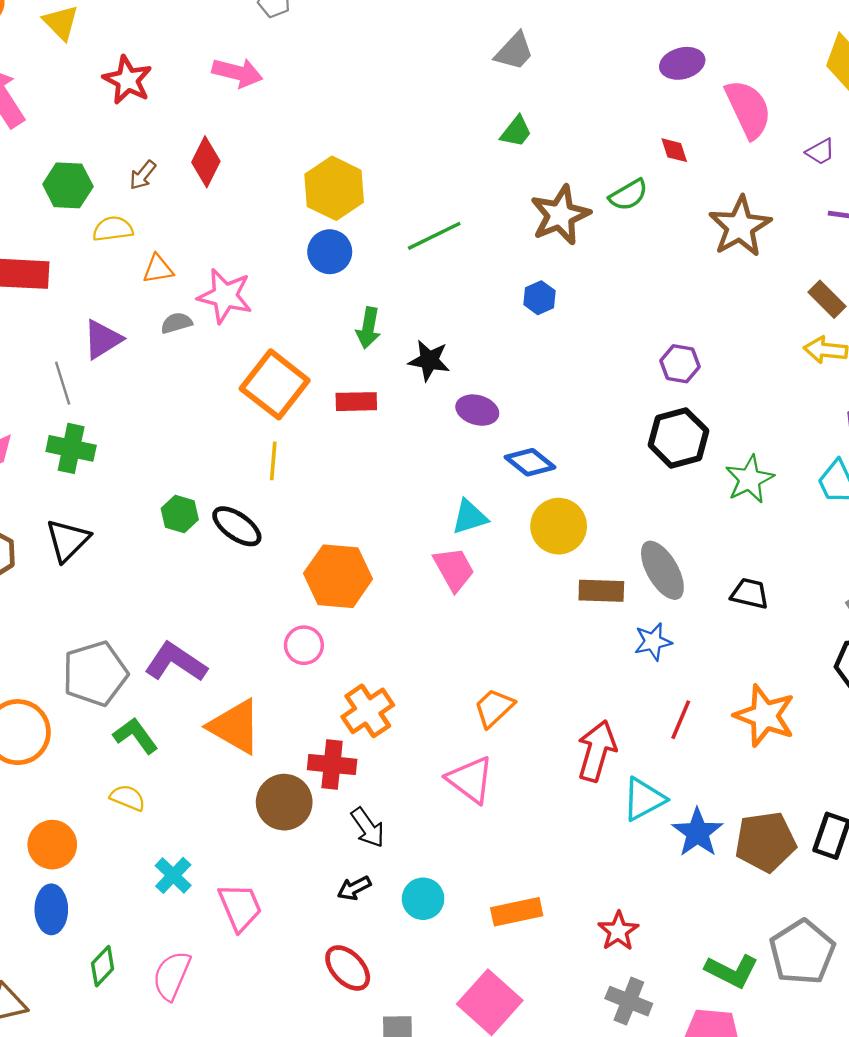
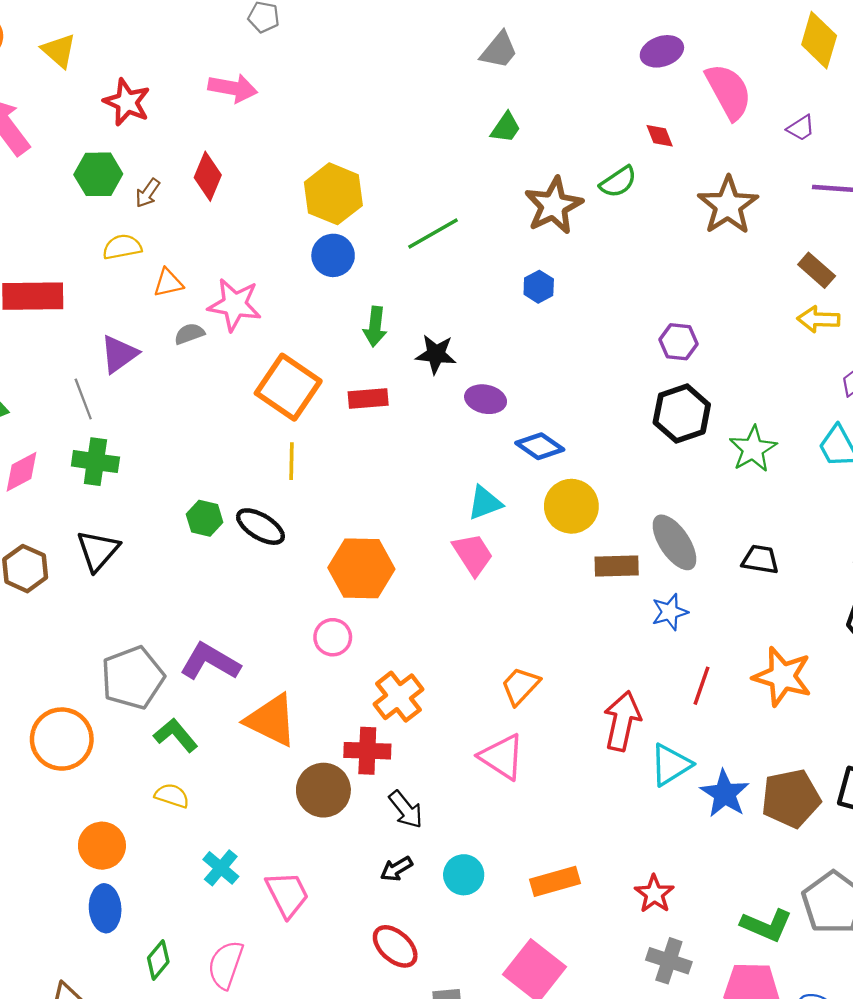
green hexagon: (68, 185) -> (98, 174), moved

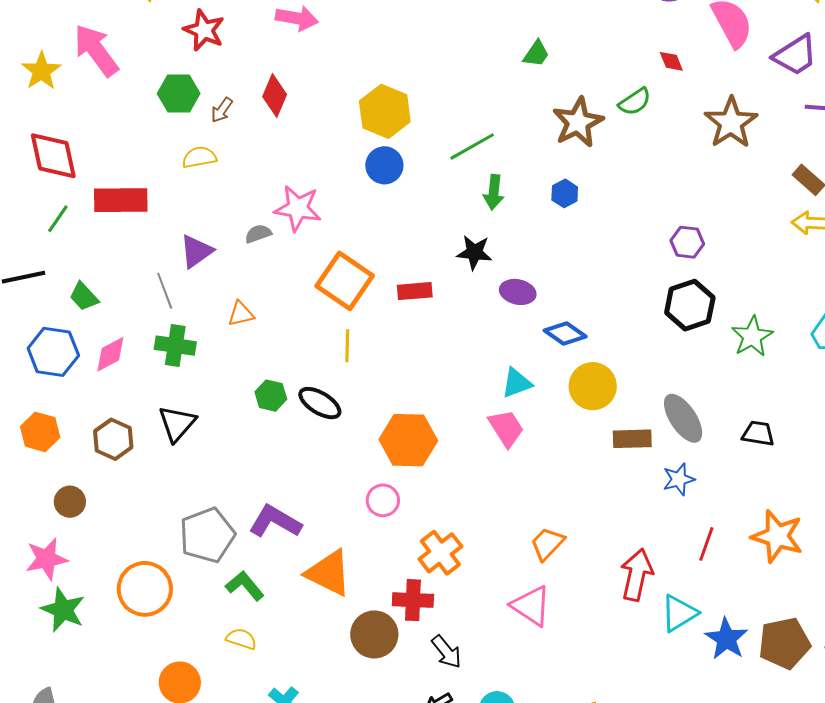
purple trapezoid: (801, 128) -> (795, 55), size x1.8
orange triangle: (168, 283) -> (241, 314), moved
green arrow: (375, 327) -> (494, 192), moved

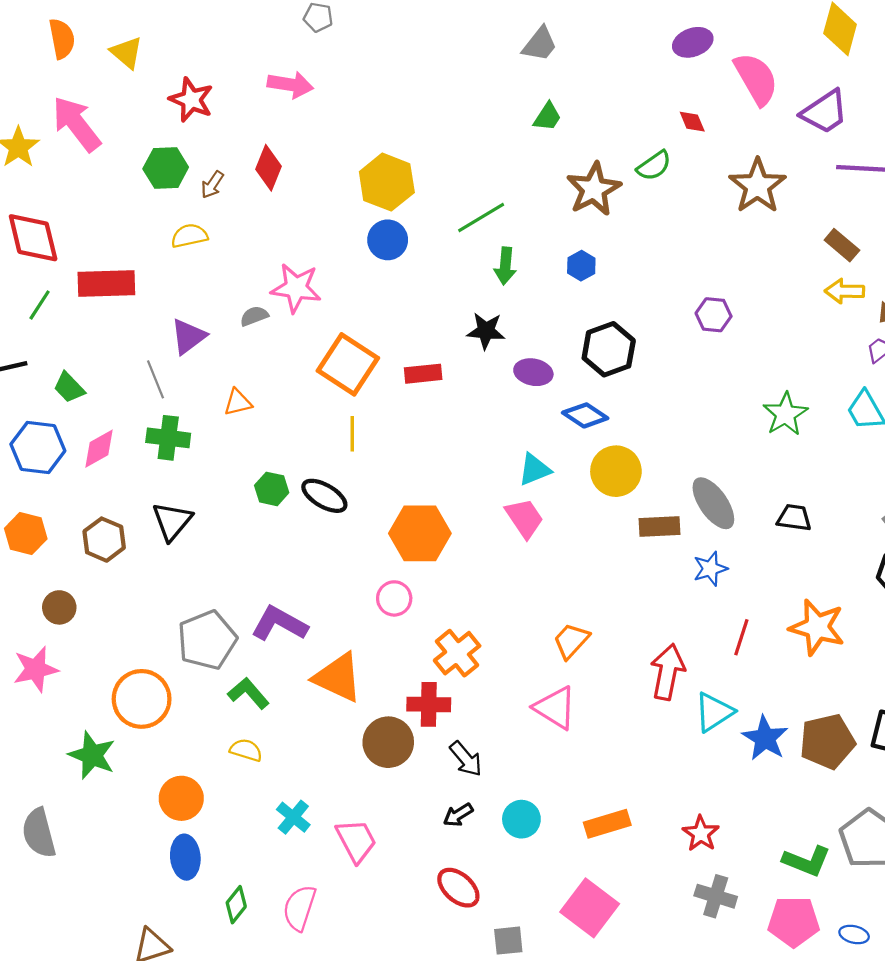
black hexagon: (690, 305) -> (609, 349), moved
green star: (63, 610) -> (92, 755), moved

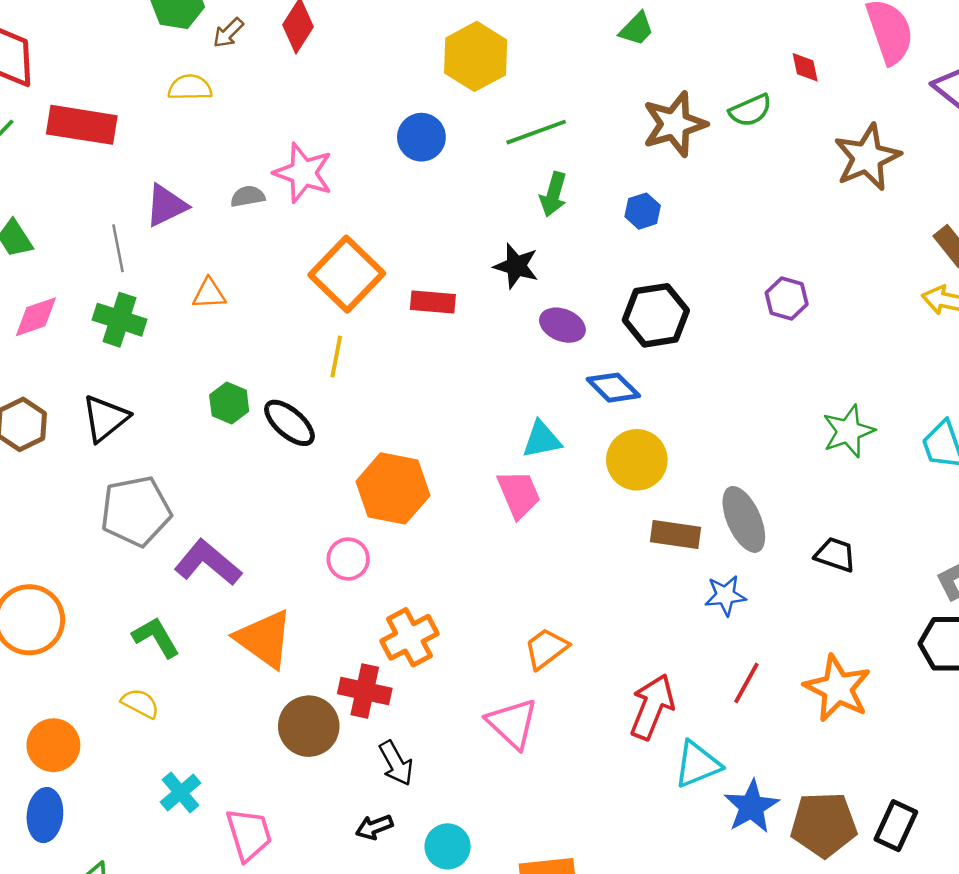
yellow hexagon: (387, 182) -> (476, 56), moved
gray pentagon: (207, 640) -> (136, 511), moved

